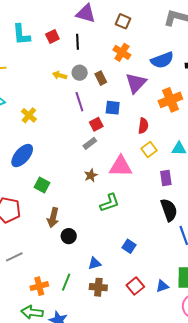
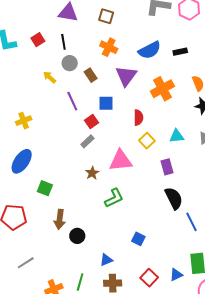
gray circle: (80, 73) -> (70, 63), moved
yellow arrow: (60, 75) -> (50, 77), turned 32
yellow cross: (29, 115) -> (24, 121), turned 35

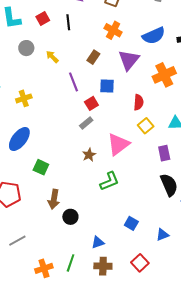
gray circle: (70, 63) -> (26, 48), moved
brown rectangle: (91, 75) -> (93, 57), turned 64
pink triangle: (121, 161) -> (118, 144), turned -35
blue triangle: (176, 275) -> (162, 235), moved

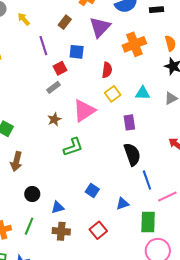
black circle: (70, 217) -> (32, 194), moved

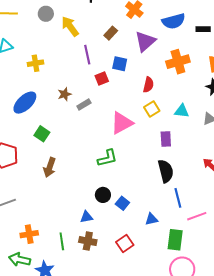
yellow arrow: (24, 19) -> (70, 26), size x1.5
gray rectangle: (53, 87) -> (84, 104), moved
brown star: (54, 119) -> (65, 94), moved
black circle: (32, 194) -> (103, 195), moved
green line: (29, 226) -> (62, 241), moved, turned -36

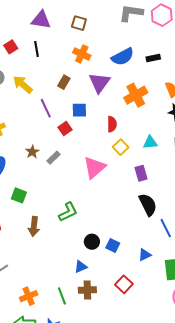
green L-shape: (107, 158) -> (68, 212), moved

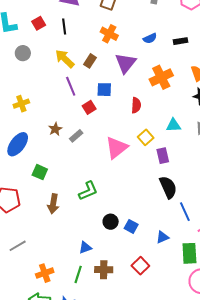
blue semicircle: (123, 57) -> (150, 38), size x0.6
yellow arrow: (23, 84) -> (65, 59), moved
yellow square: (121, 147) -> (146, 137), moved
blue triangle: (81, 267) -> (85, 248), moved
green line: (62, 296) -> (78, 274), turned 36

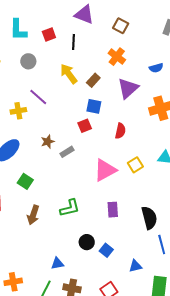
purple line: (71, 86) -> (38, 97), moved, turned -36
blue square: (104, 90) -> (94, 106), moved
red semicircle: (136, 105) -> (120, 131), moved
purple rectangle: (163, 156) -> (113, 210), moved

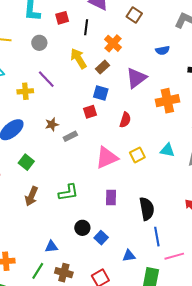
orange cross: (117, 57) -> (113, 43), moved
blue semicircle: (156, 68) -> (163, 50), moved

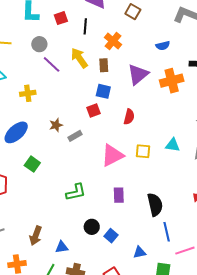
brown rectangle: (103, 67) -> (104, 65), turned -48
purple line: (46, 79) -> (52, 64), moved
orange cross: (167, 101) -> (172, 81), moved
yellow square: (137, 155) -> (143, 151), turned 35
brown arrow: (31, 196) -> (36, 236), moved

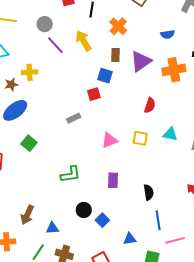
brown rectangle: (104, 65) -> (115, 55), moved
red semicircle: (129, 117) -> (150, 105), moved
brown star: (56, 125) -> (11, 84), moved
pink triangle: (112, 155) -> (110, 140), size x0.7
black semicircle: (155, 205) -> (149, 192), size x0.7

